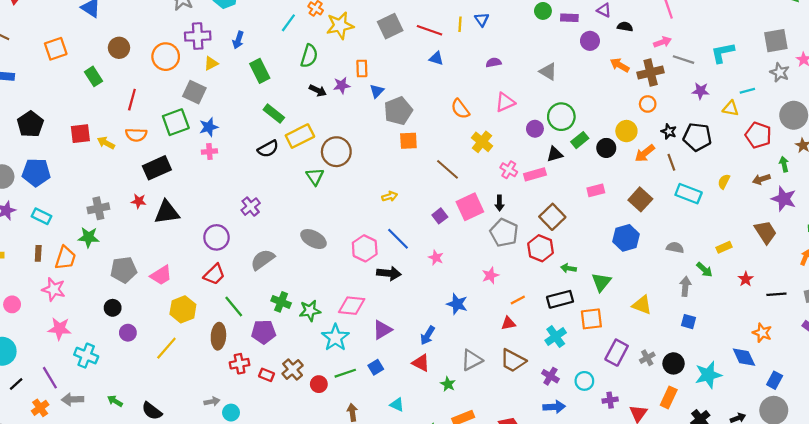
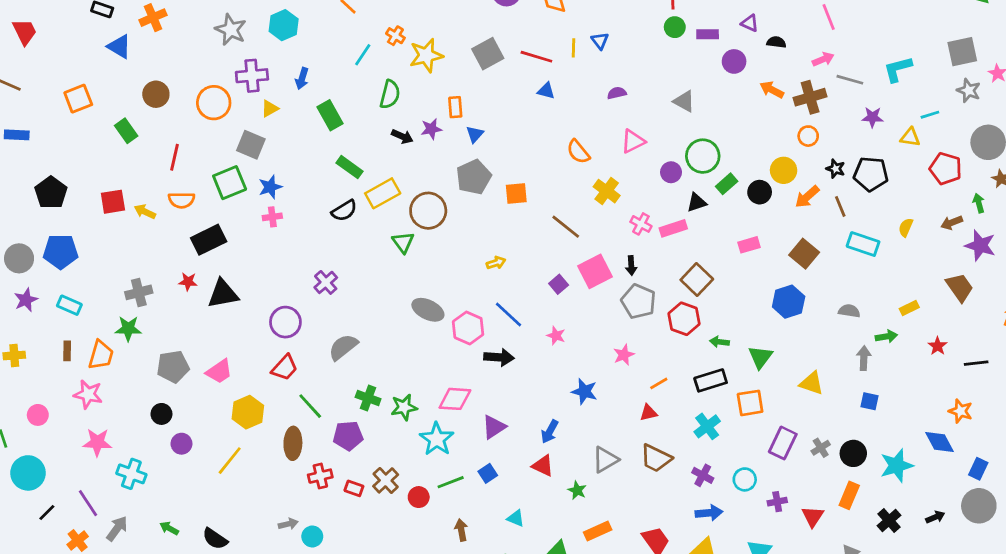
gray pentagon: (398, 111) -> (474, 177), moved
gray ellipse: (313, 239) -> (428, 310), moved
green arrow: (704, 270) -> (886, 337), turned -49
gray arrow: (73, 399) -> (117, 529), turned 130

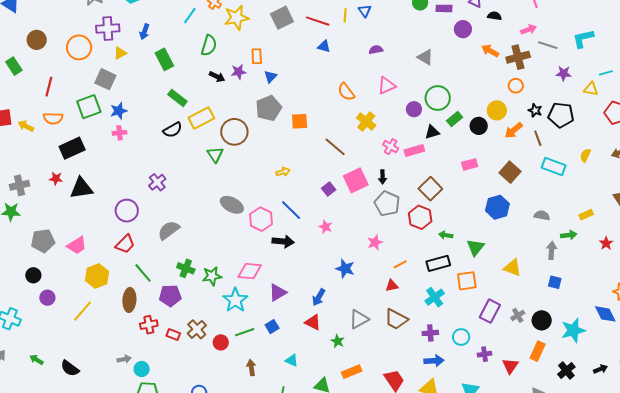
purple cross: (703, 475) -> (430, 333), turned -35

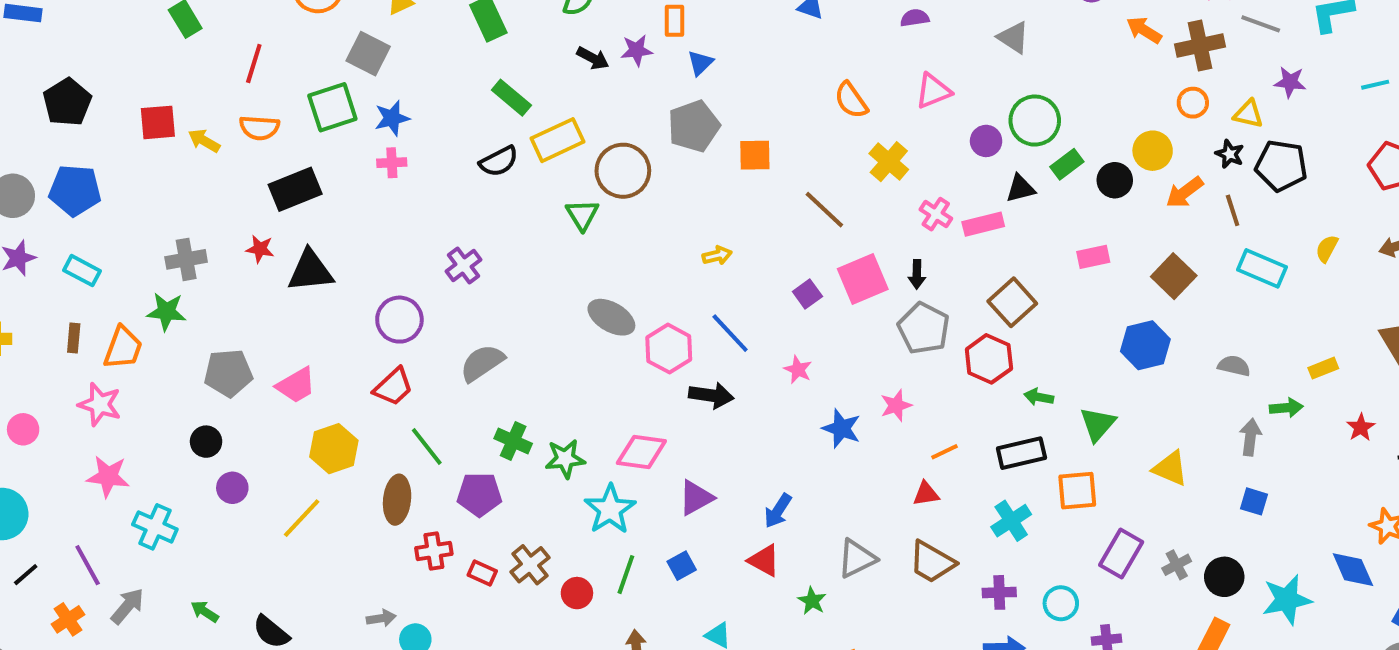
yellow triangle: (591, 89) -> (1248, 114), moved
blue star: (345, 269) -> (841, 428), moved
green line: (245, 332) -> (626, 575), turned -54

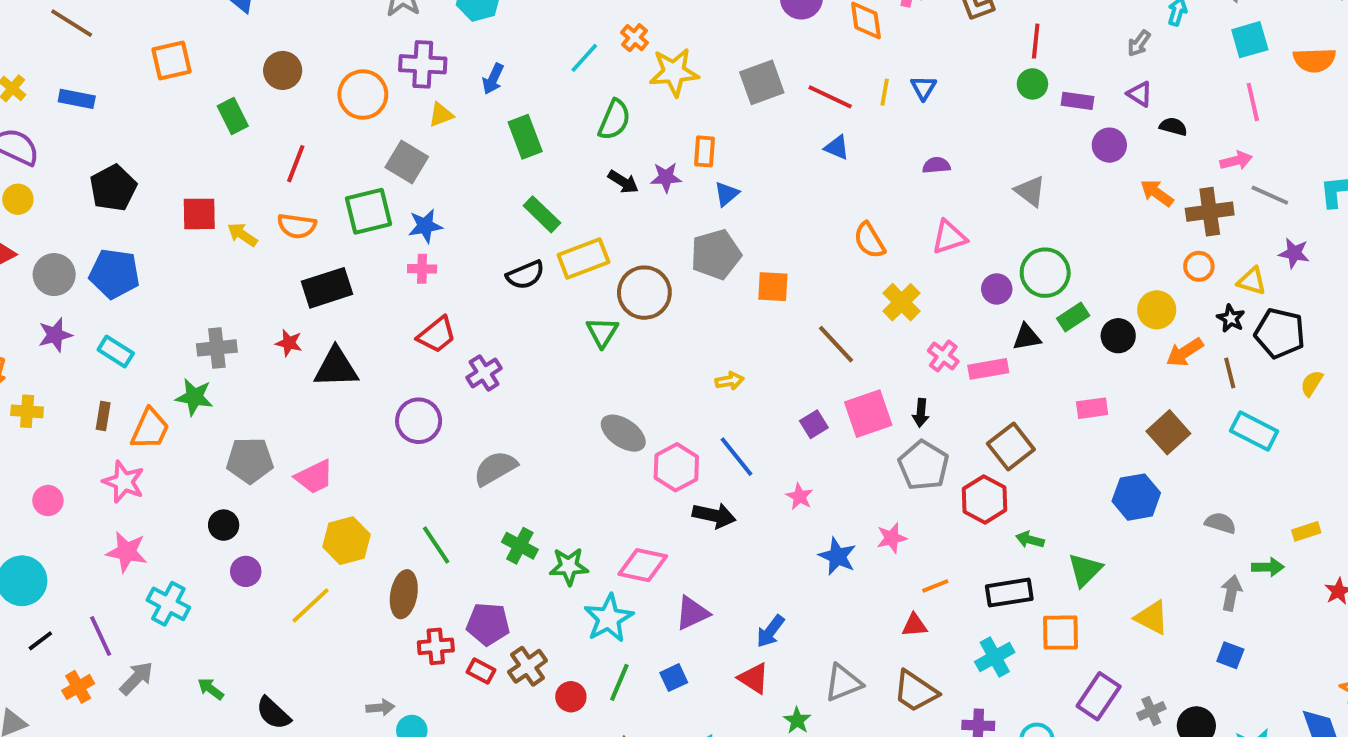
yellow semicircle: (1327, 249) -> (1312, 383), moved
red trapezoid: (393, 387) -> (437, 335), moved
purple pentagon: (479, 494) -> (488, 624), moved

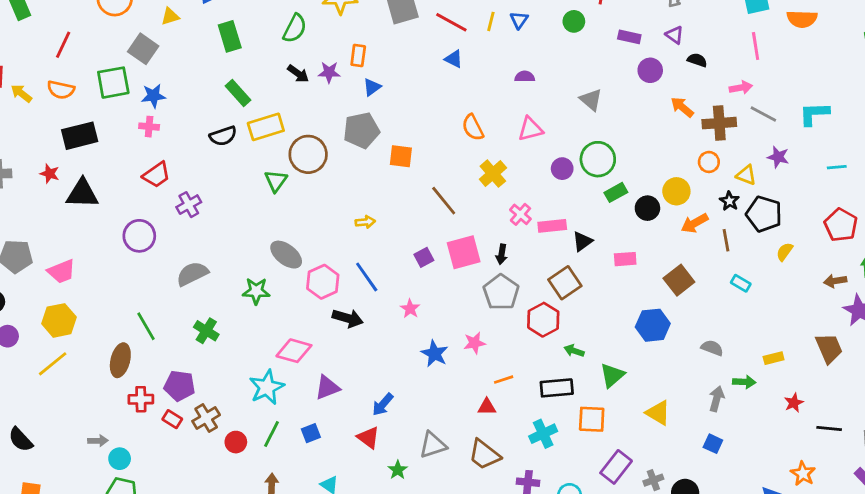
green circle: (1032, 84) -> (574, 21), moved
black triangle: (1027, 337) -> (582, 241), moved, turned -30
cyan rectangle: (1254, 431) -> (741, 283), size x0.6
yellow hexagon: (346, 541) -> (59, 320), moved
green star: (569, 566) -> (256, 291), moved

